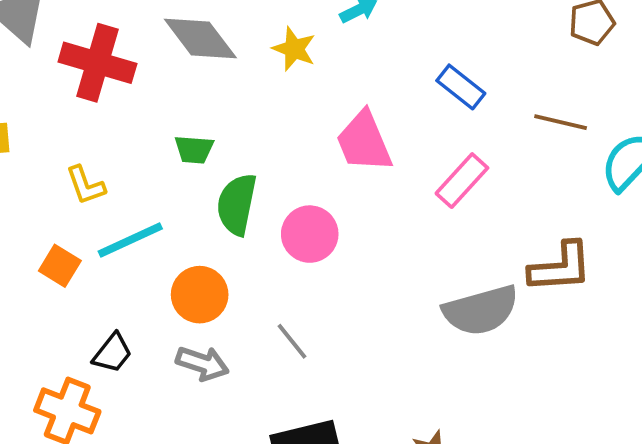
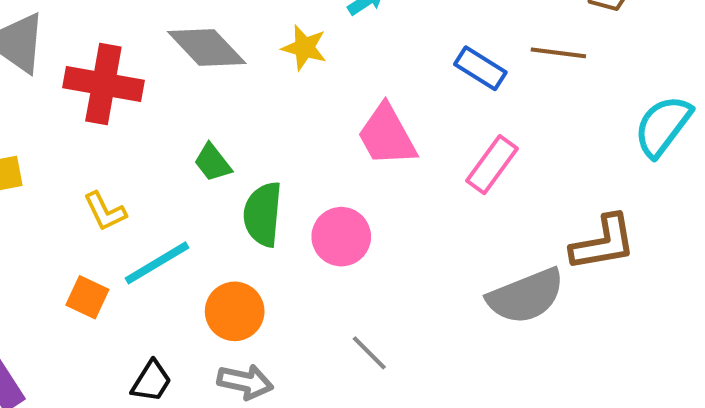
brown line: (561, 122) -> (558, 53), moved
green trapezoid: (194, 149) -> (213, 162), turned 54
gray line: (292, 341) -> (369, 353), moved

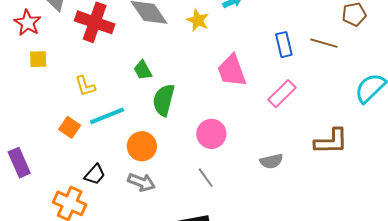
blue rectangle: (480, 68) -> (284, 45), turned 35
pink circle: (341, 237) -> (211, 134), moved
gray semicircle: (526, 296) -> (271, 161), moved, size x0.6

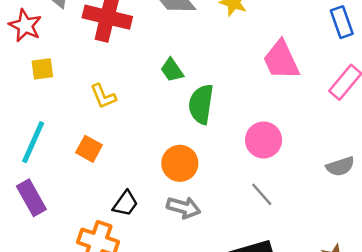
cyan line: (107, 116) -> (33, 142), moved, turned -39

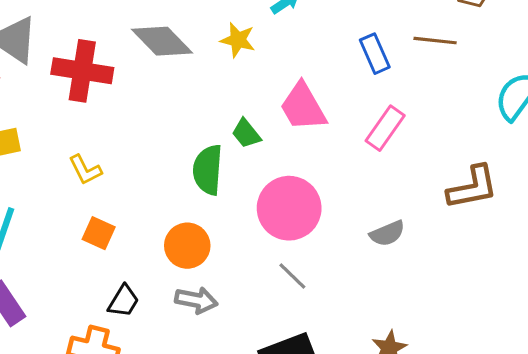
green trapezoid: (172, 70) -> (246, 133), moved
pink circle: (264, 140) -> (289, 208), size x1.4
orange square: (89, 149) -> (99, 233), moved

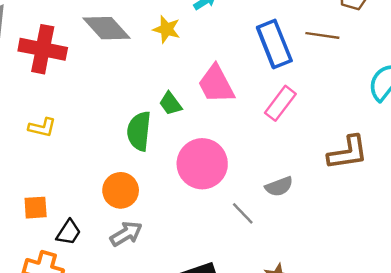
blue rectangle: (375, 54) -> (274, 44), size x1.5
yellow L-shape: (85, 170) -> (42, 127), turned -52
orange square: (99, 233) -> (36, 208), moved, turned -30
gray line: (292, 276) -> (243, 213), moved
gray arrow: (196, 300) -> (126, 234), turned -44

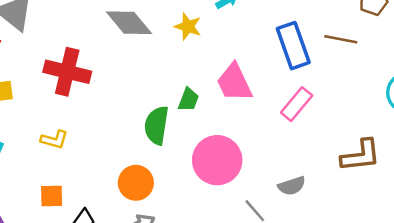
red cross: (43, 49) -> (67, 72), moved
green trapezoid: (170, 103) -> (189, 100), turned -125
yellow L-shape: (42, 127) -> (54, 140), moved

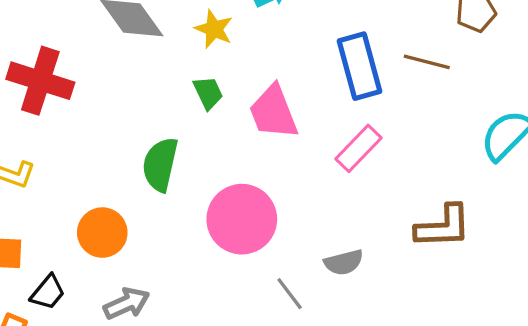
green trapezoid: (189, 100) -> (208, 93), moved, turned -50
orange circle: (136, 183) -> (102, 233), moved

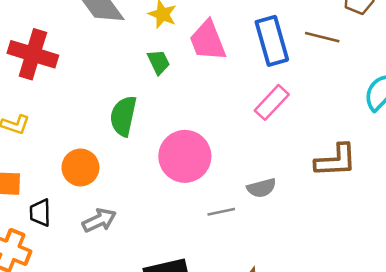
pink trapezoid: (273, 112) -> (208, 41), moved
black trapezoid: (48, 292) -> (40, 213), turned 140
gray line: (290, 294) -> (221, 212), turned -64

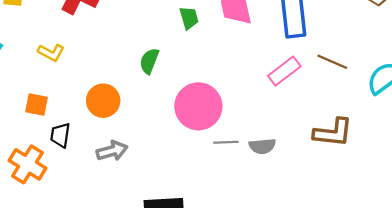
brown line: (322, 37) -> (332, 62), moved
green semicircle: (123, 116) -> (149, 61), size x0.7
gray line: (221, 212) -> (226, 142), moved

